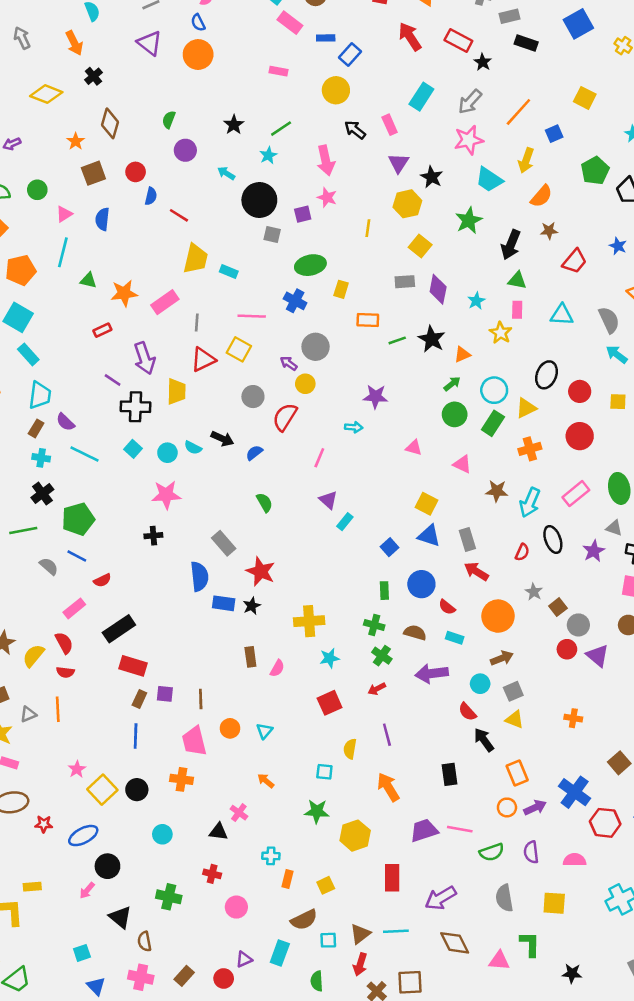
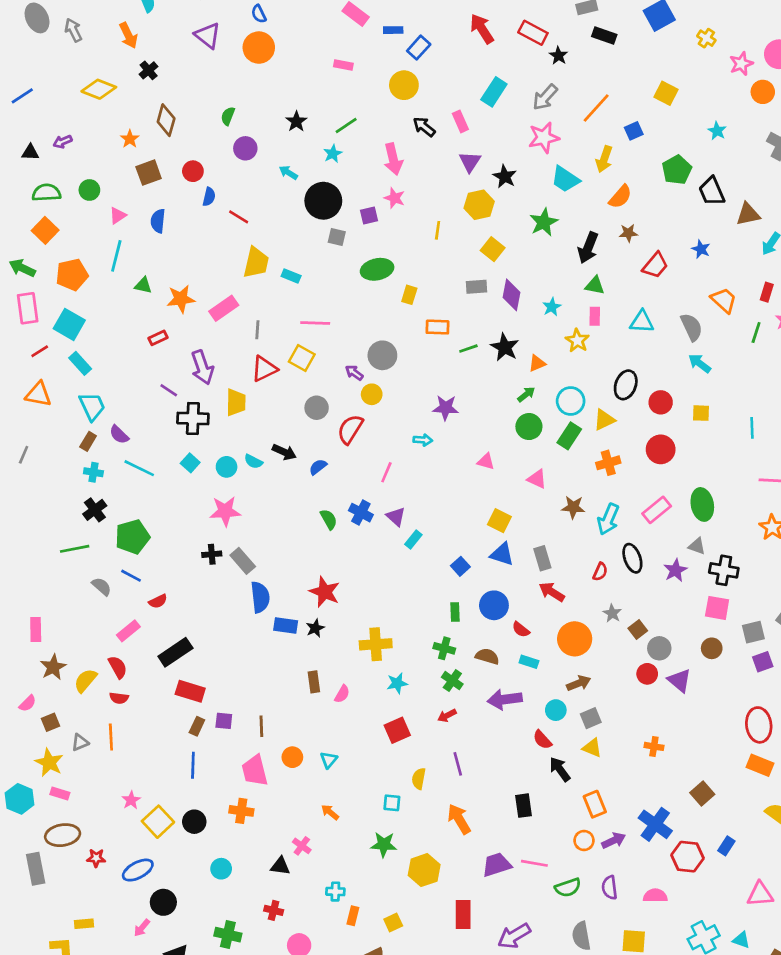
blue cross: (295, 301) -> (361, 513), moved
cyan trapezoid: (40, 395) -> (92, 406), turned -32
gray rectangle: (224, 543) -> (243, 561), moved

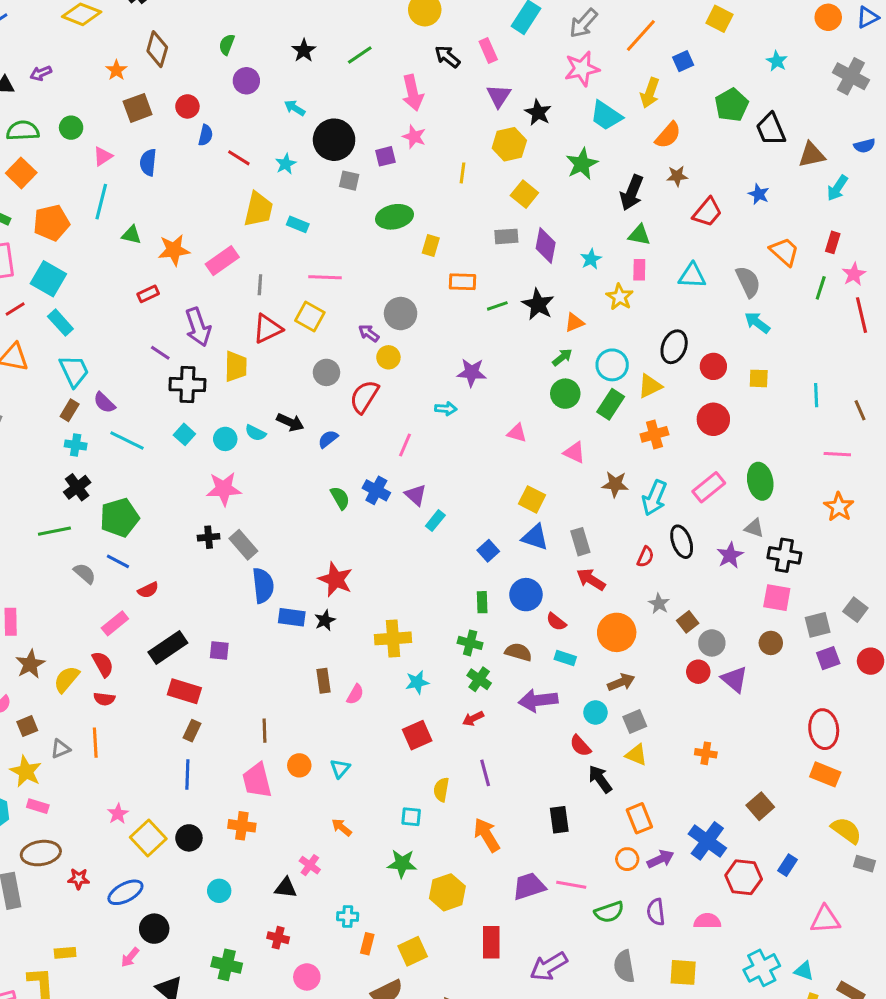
cyan star: (333, 154) -> (286, 164), moved
purple square: (224, 721) -> (219, 651), moved
yellow square: (393, 922) -> (413, 951), size x1.4

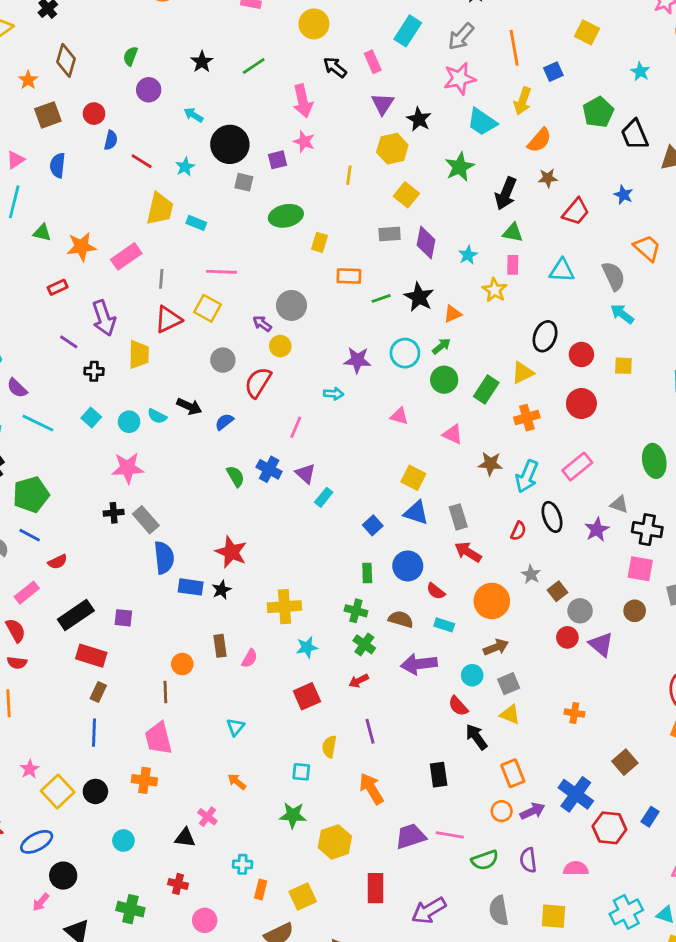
orange line: (641, 35) -> (514, 48), turned -52
cyan circle: (612, 365) -> (405, 353), moved
black cross: (187, 385) -> (94, 371), size x0.6
green ellipse: (760, 481) -> (654, 461), moved
orange circle: (299, 765) -> (182, 664), moved

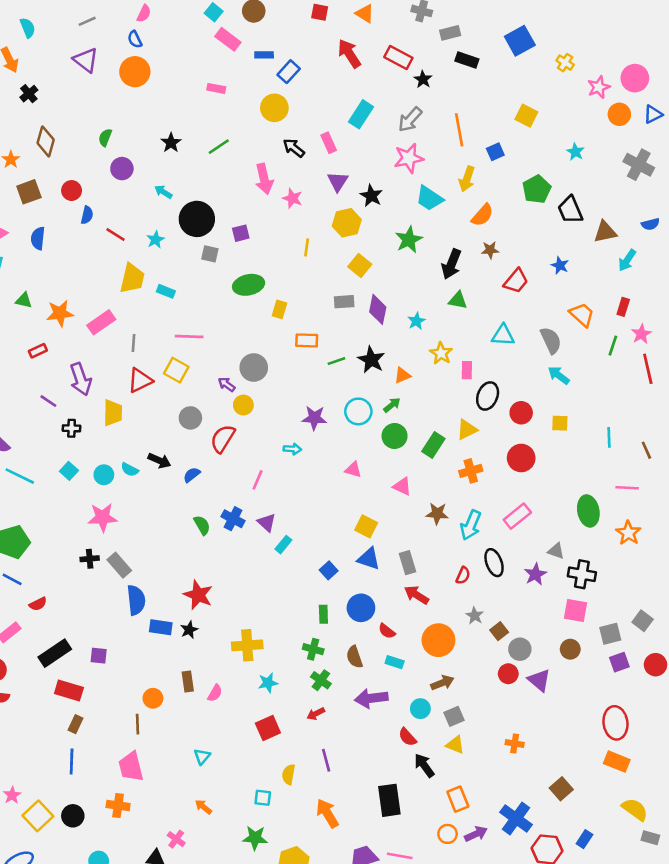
pink star: (304, 142) -> (292, 198), moved
pink rectangle: (513, 265) -> (467, 370), moved
brown semicircle: (401, 619) -> (354, 657), turned -125
black rectangle: (439, 775) -> (389, 800), size x1.4

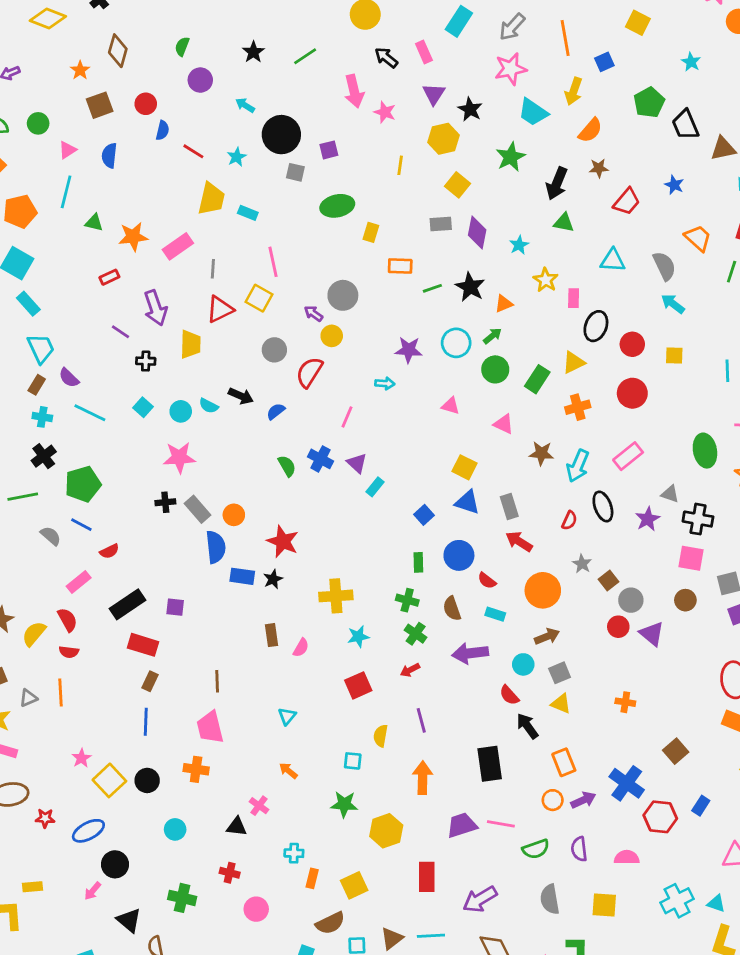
pink line: (189, 337) -> (273, 262), turned 76
orange circle: (153, 698) -> (234, 515), moved
orange arrow: (327, 813) -> (423, 778), turned 32

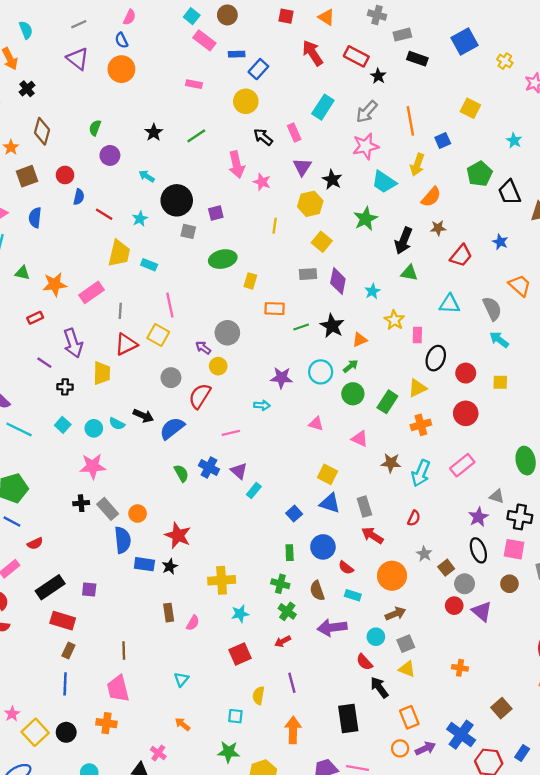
blue semicircle: (276, 411) -> (172, 428), size x1.6
pink line: (347, 417) -> (231, 433), turned 54
black ellipse: (603, 506) -> (478, 550), moved

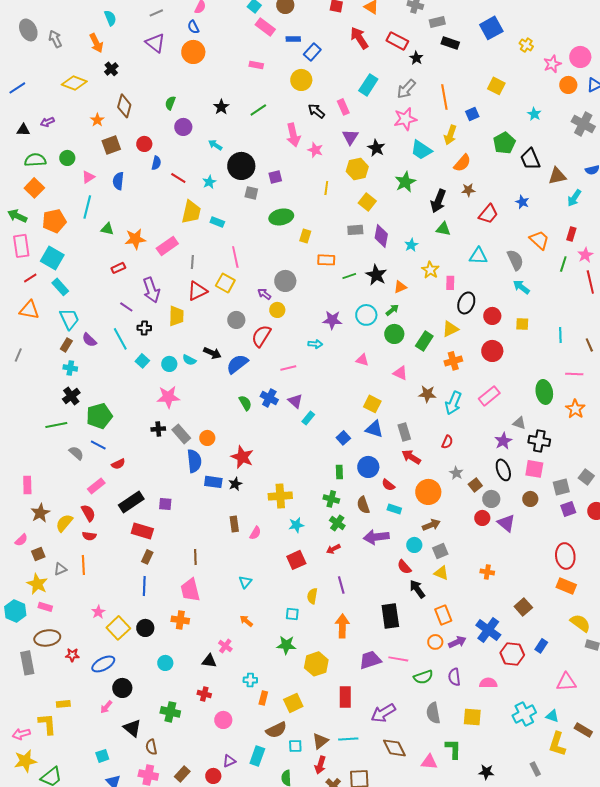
cyan line: (19, 429) -> (120, 339), moved, turned 35

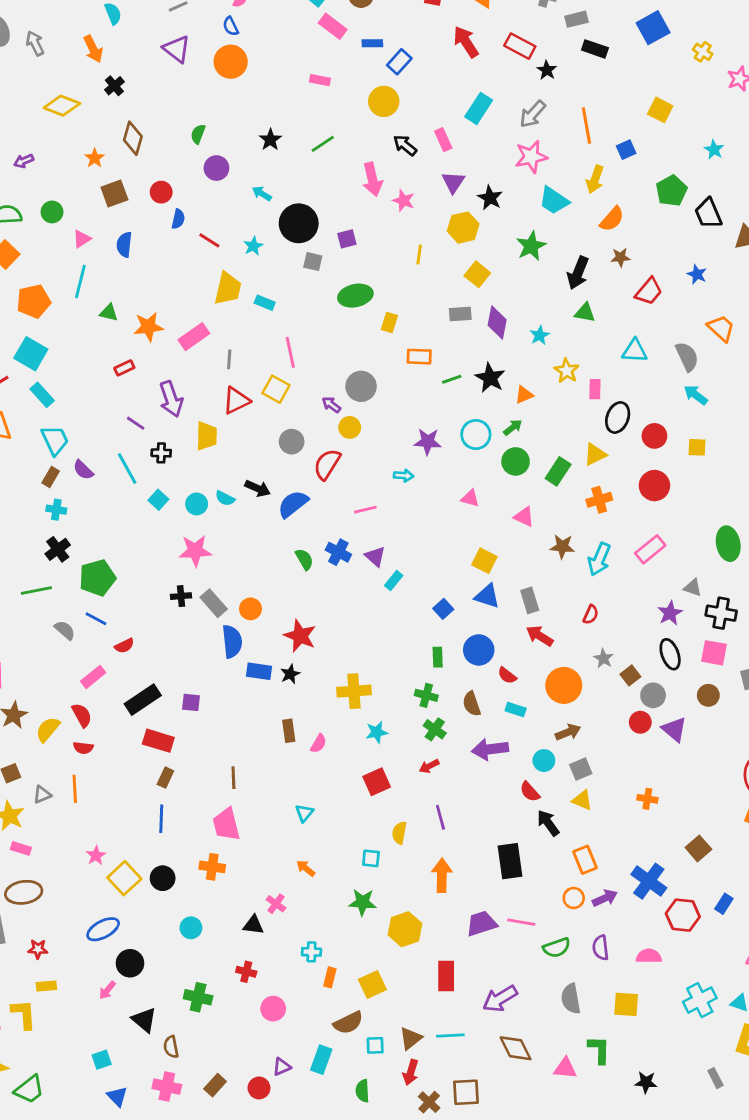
red star: (72, 655) -> (38, 949), moved

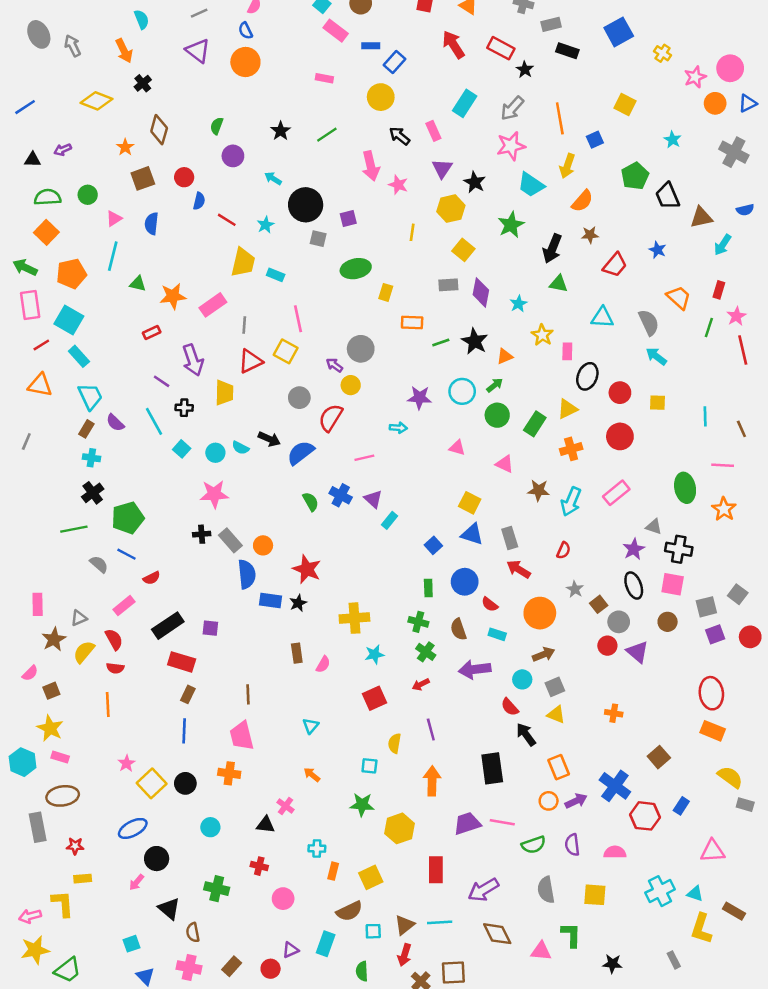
gray triangle: (42, 795) -> (79, 618), moved

